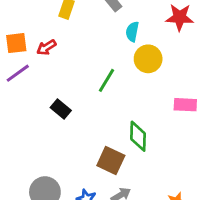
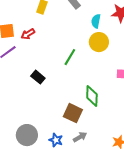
cyan semicircle: (132, 32) -> (96, 21), moved

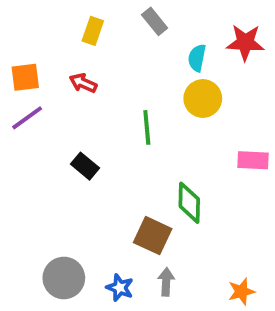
red arrow: (28, 34) -> (83, 83), moved, turned 56
green line: (70, 57) -> (147, 127), turned -36
gray arrow: (80, 137) -> (166, 282), turned -56

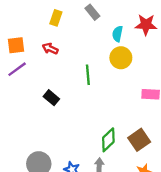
green diamond: (189, 203) -> (108, 140), moved, turned 45
brown square: (153, 236) -> (139, 140), moved, turned 30

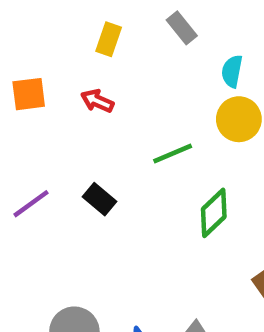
purple line: (17, 69) -> (31, 204), moved
green line: (88, 75) -> (173, 153), turned 72
green diamond: (108, 140) -> (214, 213), moved

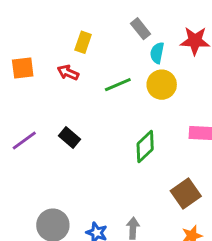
gray rectangle: (182, 28) -> (141, 29), moved
yellow rectangle: (109, 39) -> (83, 42), moved
green line: (173, 153) -> (118, 85), moved

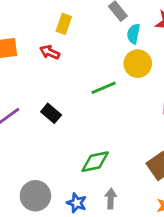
green line: (118, 85) -> (104, 88), moved
green diamond: (145, 147) -> (95, 162), moved, turned 32

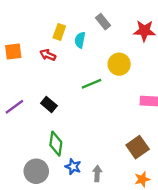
cyan semicircle: (133, 34) -> (80, 40), moved
green diamond: (95, 162) -> (56, 144), moved, turned -70
blue star: (77, 203) -> (73, 167), moved

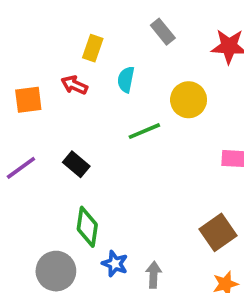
cyan semicircle: (80, 40) -> (126, 79), moved
orange square: (13, 52) -> (28, 100), moved

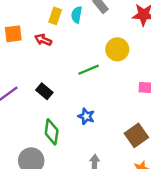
cyan semicircle: (126, 79) -> (77, 15), moved
orange square: (28, 100) -> (13, 34), moved
blue star: (115, 264) -> (86, 116), moved

